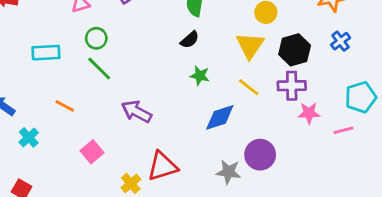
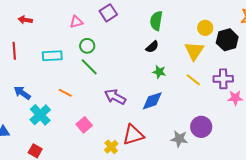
black hexagon: (295, 50) -> (227, 40), moved
blue diamond: (220, 117) -> (152, 101), moved
cyan cross: (29, 137) -> (40, 115), size x1.5

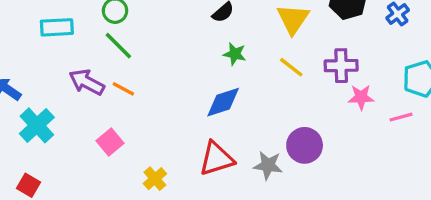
orange line: (65, 93) -> (123, 89), moved
purple arrow: (115, 97) -> (87, 82), moved
red triangle: (133, 135) -> (216, 159), moved

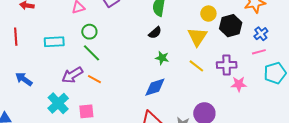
purple arrow: (87, 82) -> (72, 75), turned -60
pink line: (401, 117) -> (259, 52), moved
cyan cross: (37, 125) -> (58, 103), moved
pink square: (110, 142) -> (86, 111), turned 35

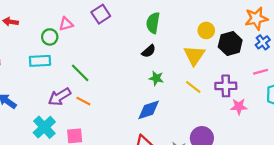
green circle: (89, 32) -> (50, 37), moved
blue cross: (261, 34) -> (263, 42), moved

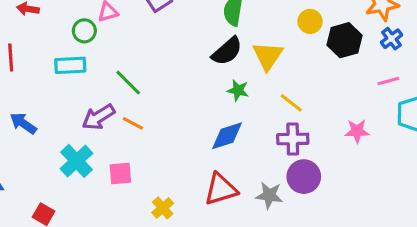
black semicircle: (149, 51) -> (227, 51), size x1.5
yellow triangle: (194, 55) -> (268, 56), moved
purple cross: (226, 86) -> (293, 139), moved

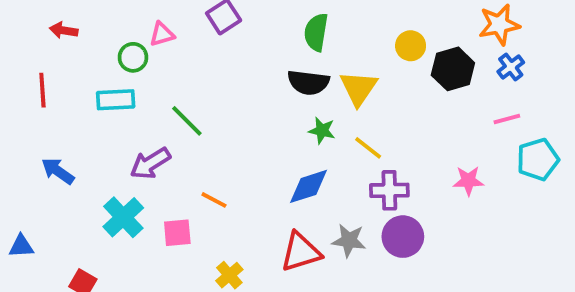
black semicircle: (227, 51) -> (308, 82), turned 48
yellow line: (291, 103) -> (368, 148), moved
orange line: (133, 123) -> (214, 200), moved
gray star: (269, 195) -> (349, 240), moved

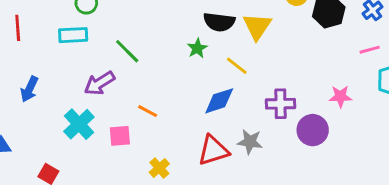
green star: (322, 131) -> (197, 48), moved, turned 30
yellow line: (368, 148) -> (237, 66), moved
blue arrow: (58, 171) -> (29, 89), turned -100
purple circle: (403, 237) -> (313, 130), moved

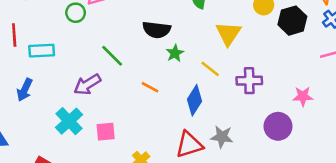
black semicircle: (219, 22) -> (157, 30), moved
cyan rectangle: (73, 35) -> (42, 51), moved
blue diamond: (219, 101) -> (194, 100), turned -40
purple cross: (281, 104) -> (249, 81), moved
orange line: (148, 111) -> (150, 87), moved

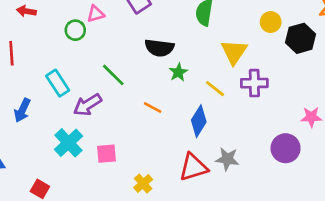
cyan rectangle: (42, 51) -> (58, 83), moved, turned 60
purple cross: (249, 81) -> (254, 83), moved

